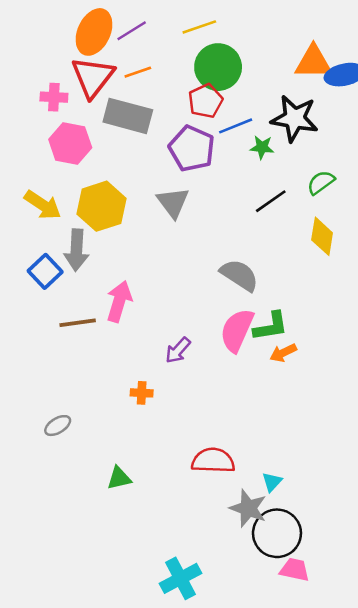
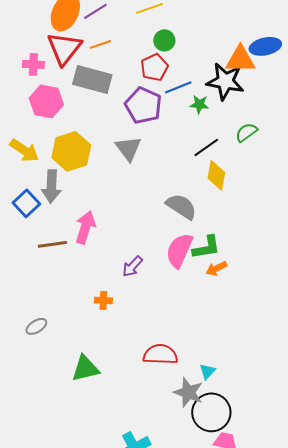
orange triangle: (313, 62) -> (240, 59), moved
green circle: (218, 67) -> (164, 40), size x0.6
yellow diamond: (322, 236) -> (216, 175), moved
green triangle: (119, 478) -> (85, 368), size x1.4

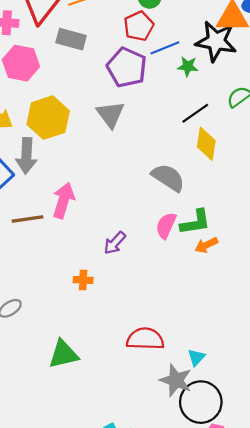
gray rectangle: (92, 79) -> (71, 39), size x0.7
pink semicircle: (179, 250) -> (166, 225), size x0.7

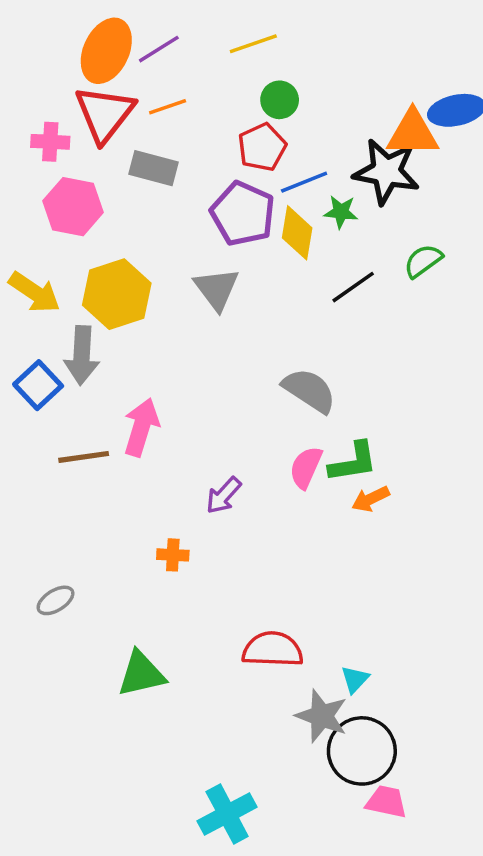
yellow diamond: (206, 144) -> (297, 233), moved

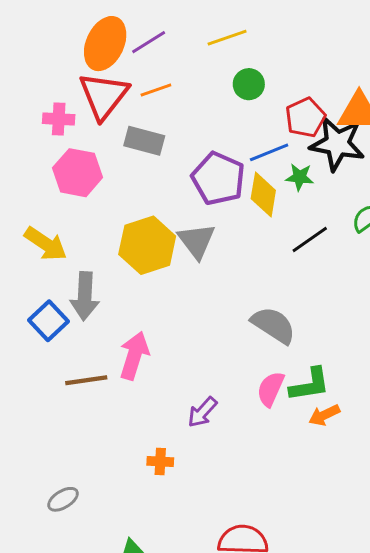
red pentagon: (262, 147) -> (305, 118), moved
yellow hexagon: (117, 294) -> (147, 245), moved

